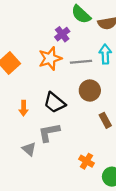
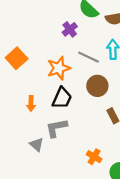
orange star: (50, 58) -> (59, 68), moved
gray line: (81, 62) -> (89, 57), turned 30
black trapezoid: (54, 103) -> (62, 98), turned -105

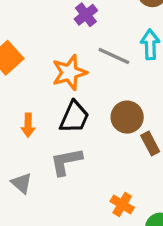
brown circle: (97, 86) -> (127, 117), moved
gray triangle: (37, 145) -> (22, 183), moved

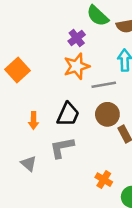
gray line: (114, 56) -> (104, 85), moved, turned -35
orange star: (69, 73) -> (77, 66), moved

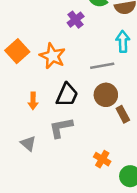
orange star: (77, 66) -> (52, 56), moved, turned -30

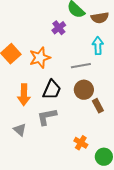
orange star: (52, 56) -> (40, 58), turned 30
orange arrow: (33, 101) -> (24, 95), size x1.5

